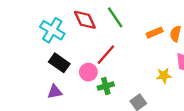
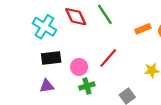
red line: (106, 55) -> (108, 58), moved
black rectangle: (59, 63) -> (51, 58), turned -42
green cross: (106, 86) -> (87, 86), moved

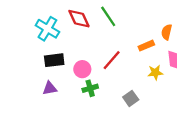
orange rectangle: (143, 29) -> (146, 46), moved

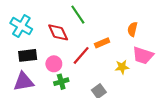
red diamond: (79, 19) -> (58, 32), moved
orange rectangle: (146, 46) -> (102, 43), moved
purple triangle: (50, 88) -> (23, 82), size x1.5

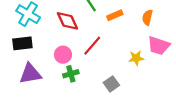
orange rectangle: (102, 43) -> (115, 15), moved
black rectangle: (28, 55) -> (22, 43), moved

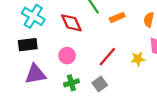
red line: (92, 46) -> (107, 57), moved
green cross: (71, 74) -> (71, 83), moved
gray square: (111, 84) -> (100, 84), moved

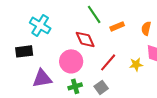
red diamond: (71, 23) -> (85, 39), moved
black rectangle: (28, 45) -> (24, 51), moved
pink circle: (67, 56) -> (71, 61), size x1.5

